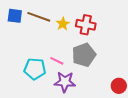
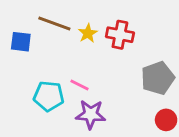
blue square: (15, 16) -> (21, 42), moved
gray pentagon: (84, 55) -> (158, 78), moved

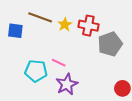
gray pentagon: (158, 78) -> (110, 44), moved
purple star: (91, 114) -> (67, 84), turned -30

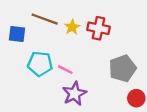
gray pentagon: (110, 44) -> (123, 68), moved
cyan pentagon: (36, 71) -> (40, 64), moved

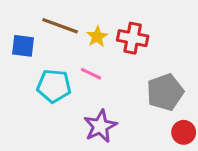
pink line: (65, 70) -> (91, 74), moved

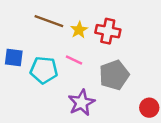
blue square: (23, 46) -> (14, 57), moved
gray pentagon: (165, 92) -> (114, 75), moved

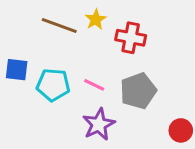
yellow star: (79, 30) -> (96, 19), moved
pink line: (74, 60) -> (94, 85), moved

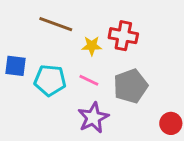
yellow star: (96, 19) -> (92, 46), moved, turned 30

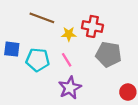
pink line: (89, 80) -> (67, 60), turned 32
gray pentagon: (131, 86) -> (109, 54), moved, turned 30

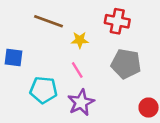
red cross: (92, 26) -> (117, 21), moved
cyan pentagon: (38, 60) -> (43, 90), moved

